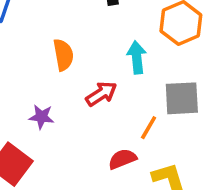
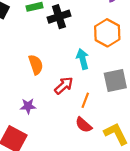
orange line: (149, 128) -> (85, 100), moved
red semicircle: (122, 159) -> (84, 125), turned -108

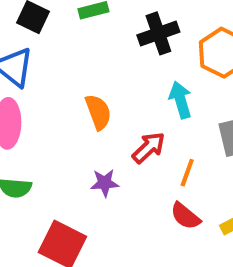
black cross: (59, 17) -> (158, 33), moved
purple star: (28, 106) -> (105, 183), moved

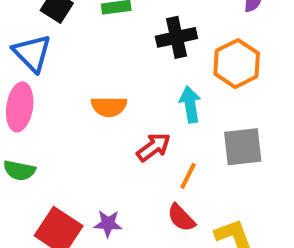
orange semicircle: (98, 112) -> (109, 107), turned 104
purple star: (105, 183) -> (108, 224), moved

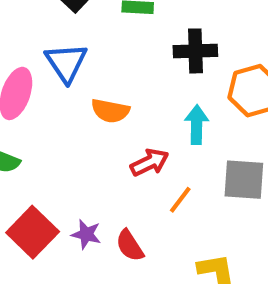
blue triangle: (32, 53) -> (66, 63), moved
red semicircle: (181, 218) -> (130, 246), moved

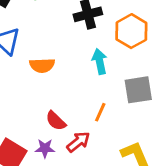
red arrow: (150, 162) -> (78, 142), moved
red semicircle: (130, 246) -> (56, 121), moved

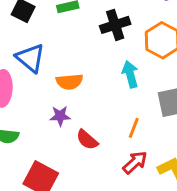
red arrow: (78, 142) -> (135, 162), moved
purple star: (45, 148) -> (60, 116), moved

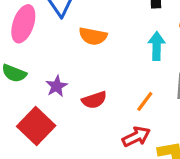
purple star: (60, 116) -> (57, 86), moved, turned 30
red semicircle: (87, 140) -> (94, 100), turned -75

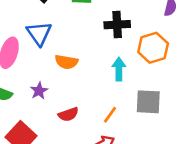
purple star: (57, 86) -> (39, 91), moved

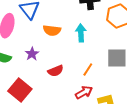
cyan arrow: (119, 69) -> (81, 33), moved

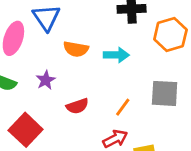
cyan arrow: (81, 33) -> (116, 55), turned 90

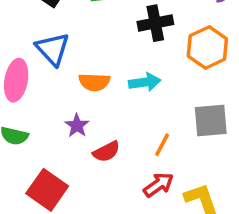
purple star: (46, 80) -> (77, 125), moved

